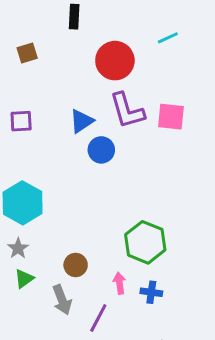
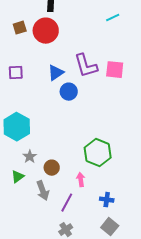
red circle: (115, 61) -> (46, 31), moved
gray star: (18, 248) -> (30, 157), moved
blue cross: (151, 292) -> (107, 200), moved

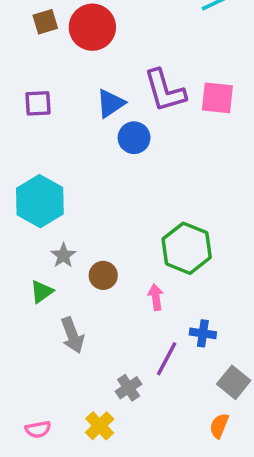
gray arrow: (43, 191) -> (72, 335), moved
purple line: (67, 203) -> (167, 359), moved
gray square: (110, 227) -> (234, 382), moved

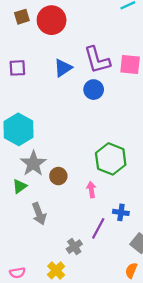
blue circle: (134, 138) -> (94, 90), moved
gray star: (63, 255) -> (33, 164), size x1.6

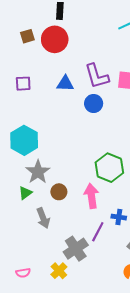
blue triangle: (63, 68) -> (65, 84), turned 36
brown circle: (58, 176) -> (59, 192), moved
pink arrow: (91, 190) -> (91, 196), size x1.6
gray cross: (74, 247) -> (76, 249), size x1.6

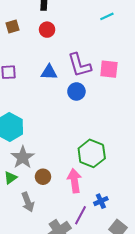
red circle: (55, 39) -> (47, 30), moved, size x0.6
blue cross: (119, 217) -> (101, 201), turned -32

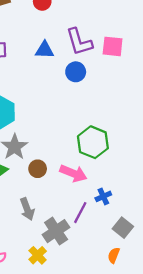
pink arrow: (74, 181) -> (73, 173), turned 120
gray arrow: (28, 202) -> (27, 209), moved

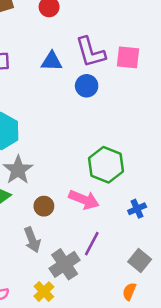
brown circle: (38, 169) -> (44, 206), moved
blue cross: (103, 196) -> (137, 209), moved

